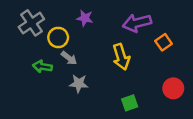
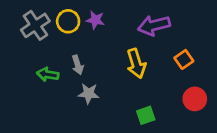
yellow circle: (58, 37) -> (68, 21), moved
orange square: (164, 42) -> (184, 59), moved
gray arrow: (69, 58) -> (78, 65), turned 35

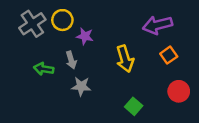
purple star: (95, 20) -> (85, 36), moved
purple arrow: (154, 25) -> (157, 25), moved
green square: (146, 115) -> (134, 106), turned -30

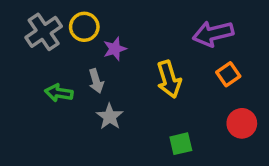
purple star: (85, 36) -> (115, 49), turned -30
gray star: (81, 86) -> (110, 117), turned 30
green square: (134, 106) -> (181, 144), turned 36

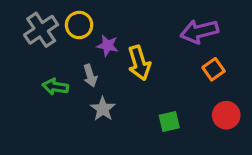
purple star: (115, 49) -> (108, 46), turned 30
yellow arrow: (169, 79) -> (139, 63), moved
green square: (181, 144) -> (169, 122), moved

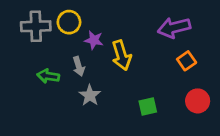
gray cross: (41, 30) -> (36, 26), turned 32

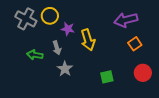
gray cross: (36, 26) -> (26, 19), turned 30

